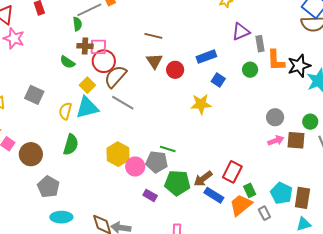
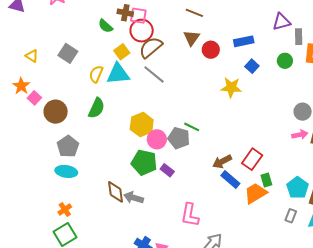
green pentagon: (177, 183) -> (144, 163), moved
gray rectangle: (264, 213) -> (291, 216), moved, turned 40
cyan ellipse: (61, 217) -> (66, 171), moved

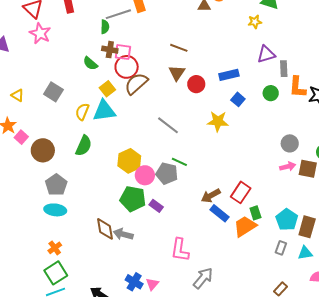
gray line: (154, 74) -> (168, 125), moved

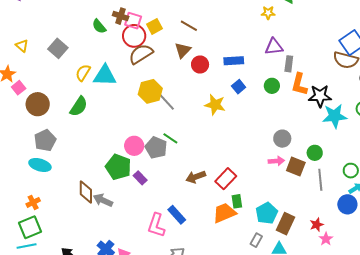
yellow square: (107, 89) -> (154, 26), moved
yellow hexagon: (129, 161) -> (150, 91), moved
blue rectangle: (219, 213) -> (177, 215), moved

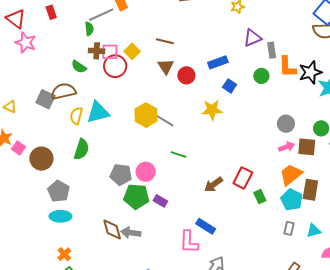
brown semicircle: (141, 54) -> (63, 91), moved, turned 35
gray pentagon: (156, 148) -> (121, 175), moved
orange trapezoid: (224, 213) -> (291, 175), moved
brown rectangle: (285, 224) -> (310, 190), moved

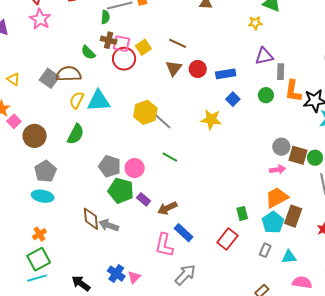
red circle: (186, 75) -> (198, 69), moved
brown square: (307, 147) -> (298, 155), moved
red rectangle: (243, 178) -> (227, 239), moved
brown arrow: (213, 185) -> (167, 208), moved

